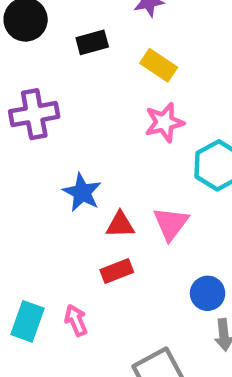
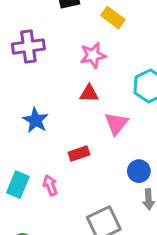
pink star: (164, 122) -> (93, 55), moved
blue star: (82, 192) -> (36, 120), moved
red triangle: (120, 225) -> (89, 93), moved

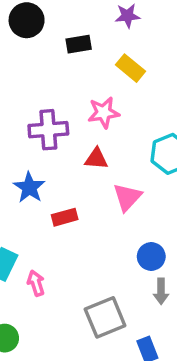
purple cross: (28, 47) -> (48, 130), moved
red rectangle: (79, 154) -> (65, 217), moved
pink arrow: (50, 185) -> (36, 283), moved

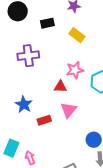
pink star: (104, 113) -> (75, 70), moved
purple cross: (48, 130) -> (28, 56), moved
pink triangle: (127, 197) -> (69, 110), moved

